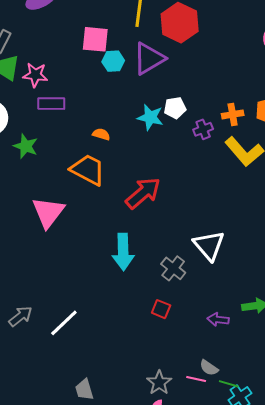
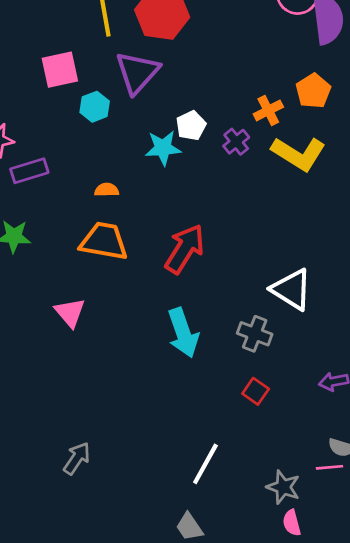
cyan hexagon: (113, 61) -> (95, 107), moved
pink triangle: (48, 212) -> (70, 313), size x0.7
red square: (161, 309) -> (256, 391), turned 30
white line: (64, 323) -> (205, 464), moved

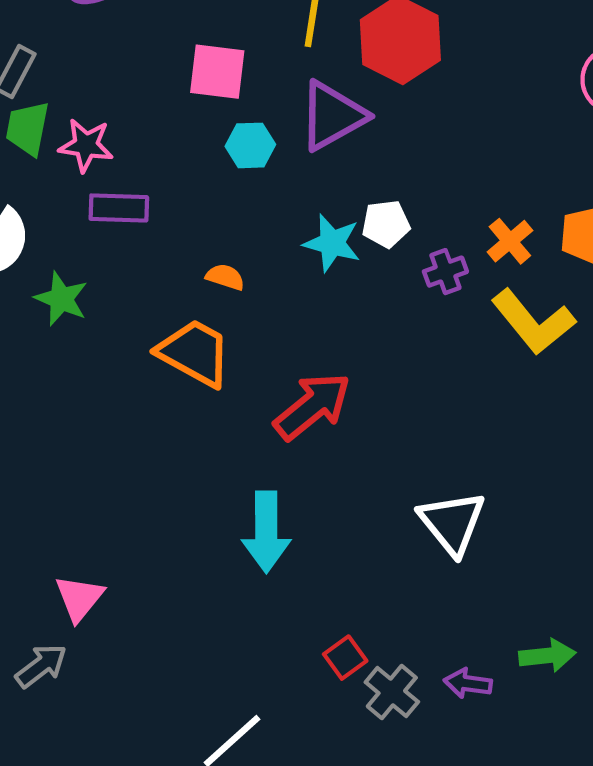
orange cross: (268, 110) -> (510, 241), turned -32
pink triangle: (70, 313) -> (79, 598), moved
gray cross: (255, 334) -> (392, 692), moved

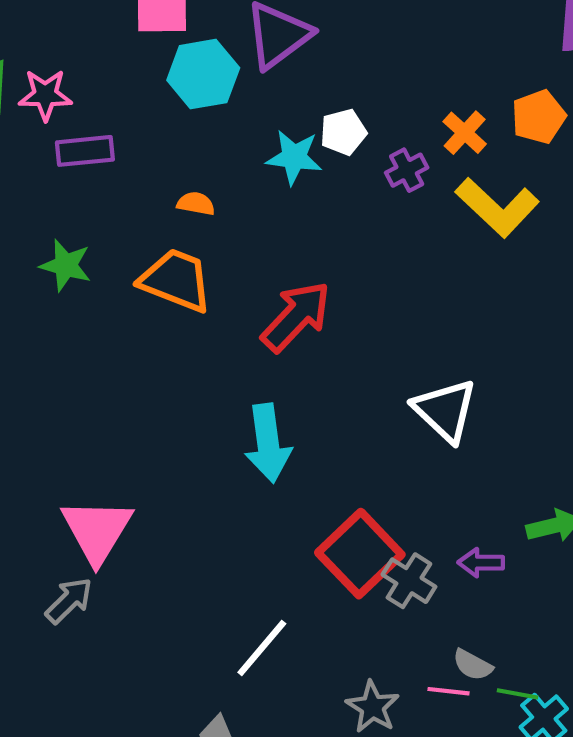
cyan hexagon: (250, 145) -> (203, 74), size x1.5
green star: (61, 299) -> (66, 265), moved
pink triangle: (79, 598) -> (97, 530), size x1.5
red square: (345, 658) -> (360, 554), size x2.0

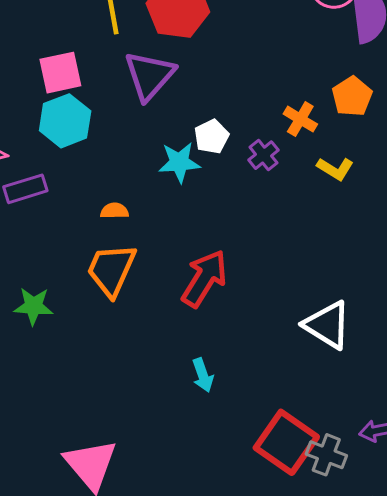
cyan hexagon: (203, 74) -> (65, 121), moved
yellow L-shape: (497, 207) -> (335, 169), size x0.6
green star: (66, 265) -> (33, 306), moved
orange trapezoid: (176, 280) -> (111, 270), turned -76
cyan arrow: (268, 443) -> (203, 375), size x0.6

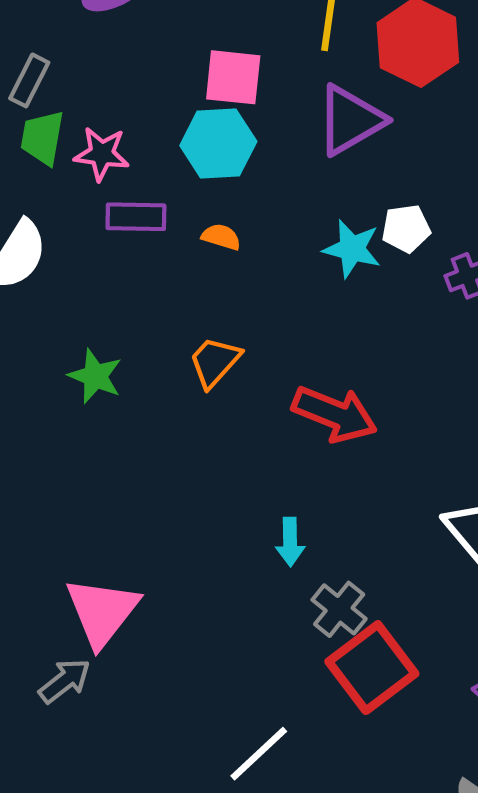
orange semicircle: (114, 211) -> (221, 237), moved
orange trapezoid: (111, 270) -> (215, 362), size x0.7
red arrow: (204, 278) -> (335, 414), turned 62
gray cross: (326, 455) -> (339, 609), moved

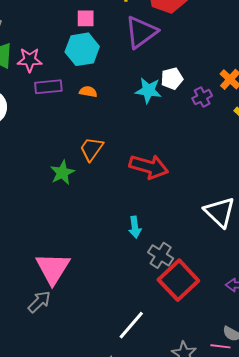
pink square: (233, 77) -> (86, 18), size x0.7
green star: (95, 376) -> (62, 173), moved, turned 30

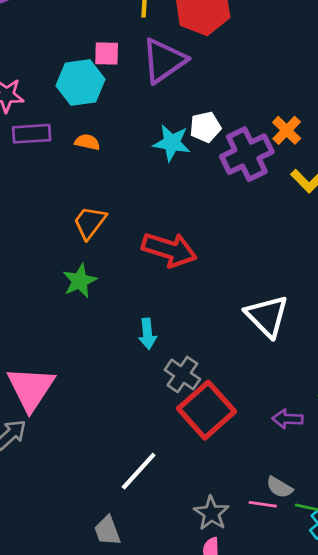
pink square: (86, 18) -> (107, 53), moved
purple cross: (202, 97) -> (247, 154), size x1.8
green star: (62, 173) -> (80, 281), moved

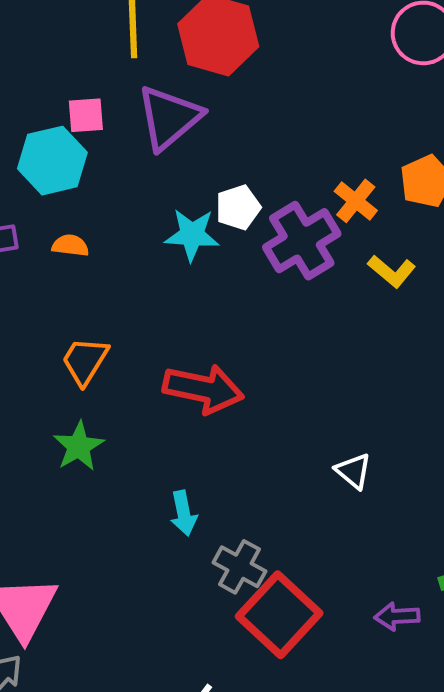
white triangle: (267, 316) -> (353, 471), size x0.6

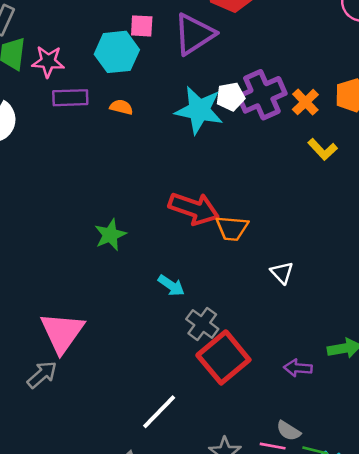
cyan star: (192, 235) -> (199, 110), size x1.4
purple cross: (302, 241) -> (262, 95), moved
orange trapezoid: (85, 361) -> (232, 228), moved, turned -124
cyan arrow: (184, 513) -> (171, 286), turned -52

